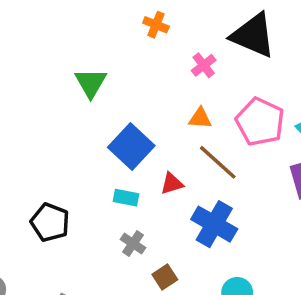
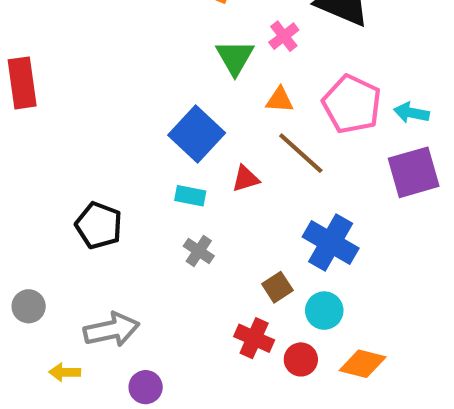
green triangle: (91, 83) -> (235, 57), moved
blue cross: (214, 224) -> (331, 242), moved
brown square: (165, 277) -> (277, 287), moved

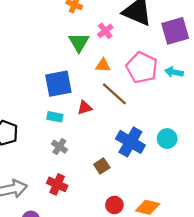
blue square: (197, 134) -> (58, 84), turned 36
purple square: (414, 172) -> (175, 31), moved
cyan circle: (324, 311) -> (167, 139), moved
red cross: (254, 338) -> (57, 184), moved

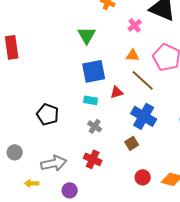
green triangle: (79, 42) -> (87, 35), moved
blue cross: (130, 142) -> (144, 116), moved

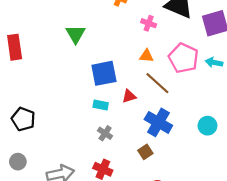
pink cross: (135, 25) -> (149, 23), turned -32
green triangle: (87, 35) -> (76, 34), moved
black pentagon: (48, 114) -> (23, 119), moved

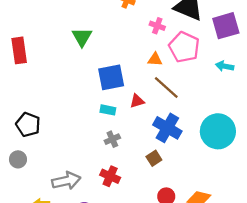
pink pentagon: (184, 58) -> (184, 47), moved
cyan circle: (207, 126) -> (218, 131), size x1.8
gray cross: (105, 133) -> (112, 139), turned 32
gray circle: (18, 162) -> (18, 159), moved

